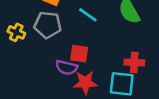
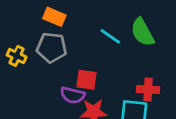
cyan line: (88, 15) -> (110, 36), moved

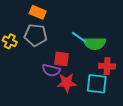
green semicircle: (142, 32) -> (95, 43), moved, turned -60
cyan line: (110, 36) -> (79, 37), moved

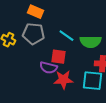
cyan line: (79, 37) -> (66, 36), moved

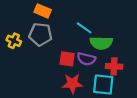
cyan line: (66, 36) -> (84, 28), moved
purple semicircle: (48, 68) -> (86, 59), moved

